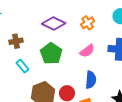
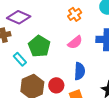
purple diamond: (54, 23) -> (19, 17), moved
cyan rectangle: (22, 66) -> (20, 59), moved

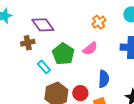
purple diamond: (19, 17) -> (43, 25), turned 30
pink semicircle: (75, 42) -> (90, 49), moved

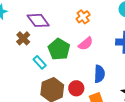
orange cross: (99, 22) -> (83, 17), moved
brown cross: (28, 43) -> (23, 38), turned -32

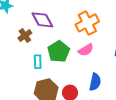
orange cross: (83, 17) -> (87, 23), size x1.6
cyan rectangle: (40, 62) -> (38, 62), turned 32

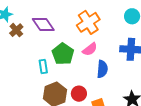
brown cross: (25, 35) -> (16, 30), moved
blue semicircle: (95, 82) -> (102, 69), moved

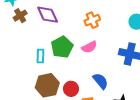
orange cross: (88, 22) -> (92, 20), size x0.7
blue semicircle: (102, 69) -> (100, 81), moved, turned -54

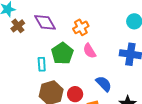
orange cross: (92, 20) -> (81, 27), moved
pink semicircle: (89, 47) -> (90, 51), turned 91

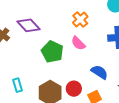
orange cross: (81, 27) -> (80, 20), moved
cyan rectangle: (42, 64) -> (17, 85), moved

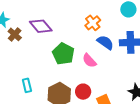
pink semicircle: (78, 43) -> (89, 61), moved
blue semicircle: (99, 72) -> (105, 42), moved

